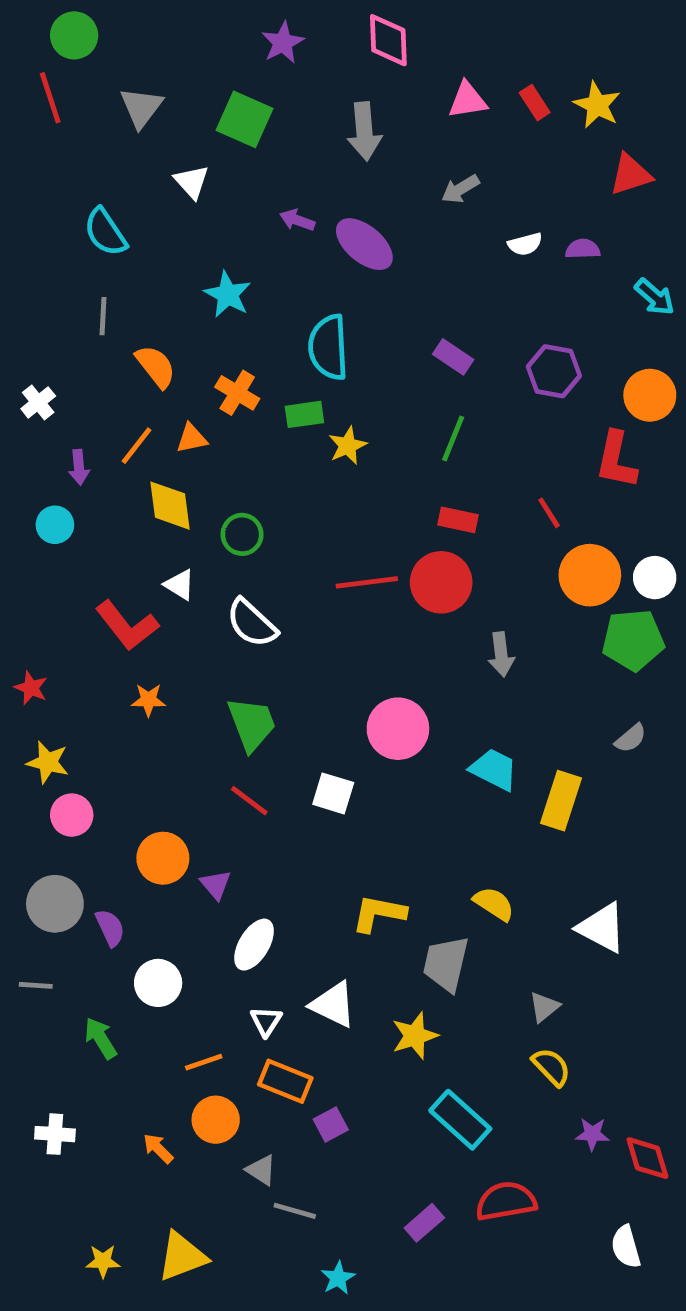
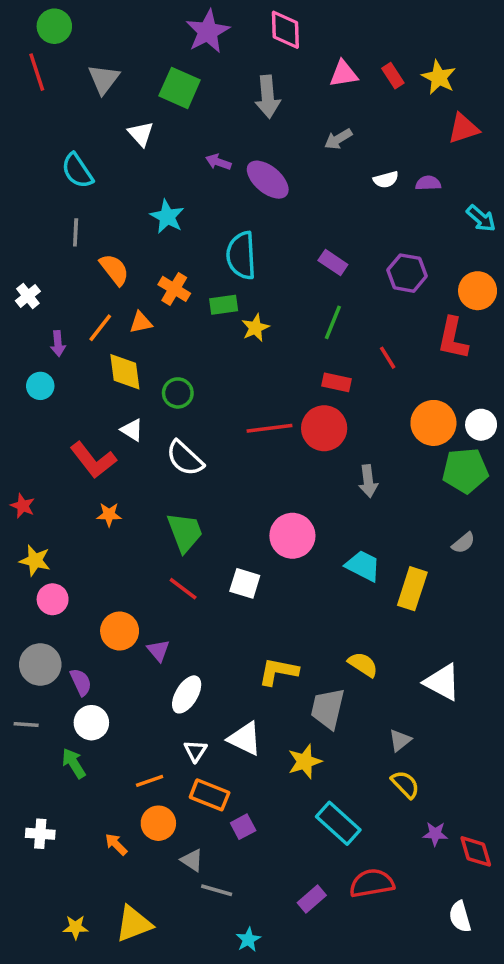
purple star: (283, 43) -> (208, 31), size x1.4
red line: (549, 513) -> (388, 358), moved
white circle: (158, 983) -> (91, 723), moved

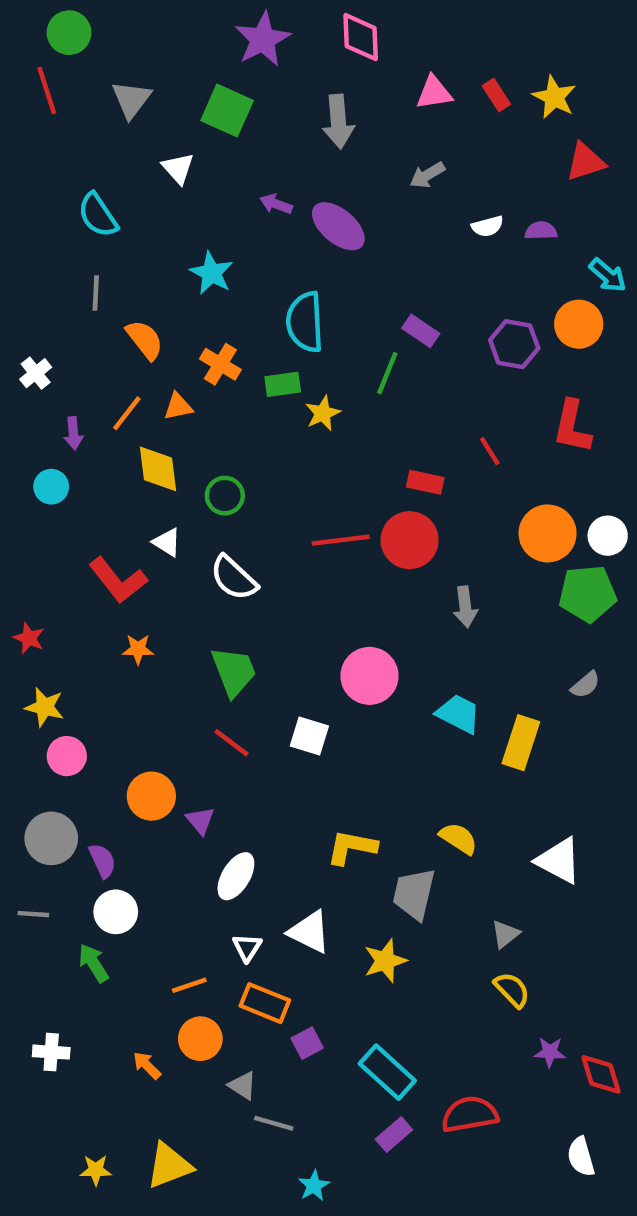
orange circle: (478, 291) -> (579, 324), moved
green line: (333, 322) -> (387, 373), moved
cyan rectangle: (338, 823) -> (387, 1072), moved

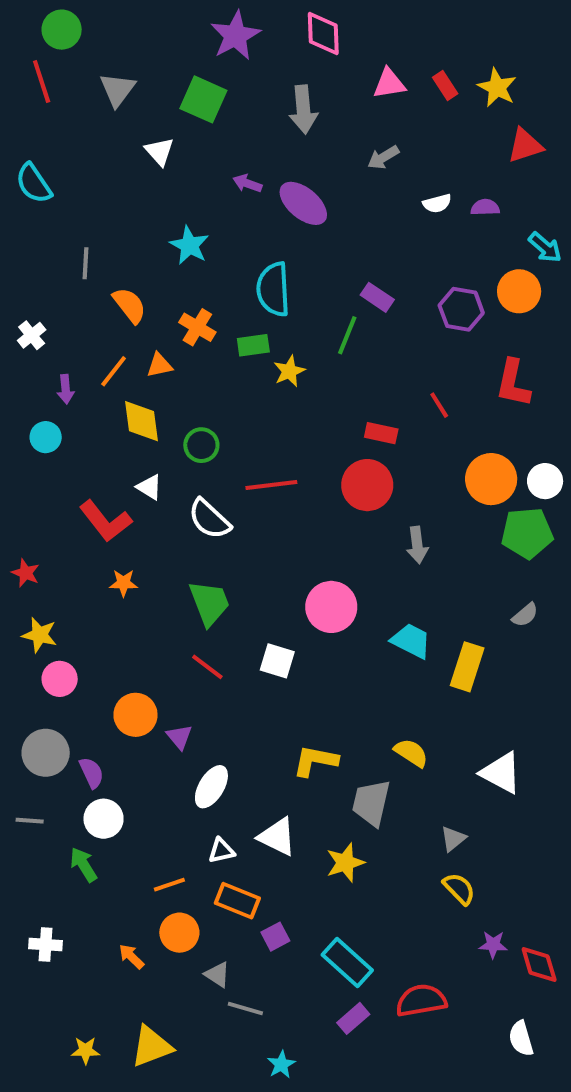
cyan semicircle: (98, 215) -> (34, 183), moved
red line: (341, 540) -> (271, 485), moved
white triangle: (247, 947) -> (221, 851), turned 44

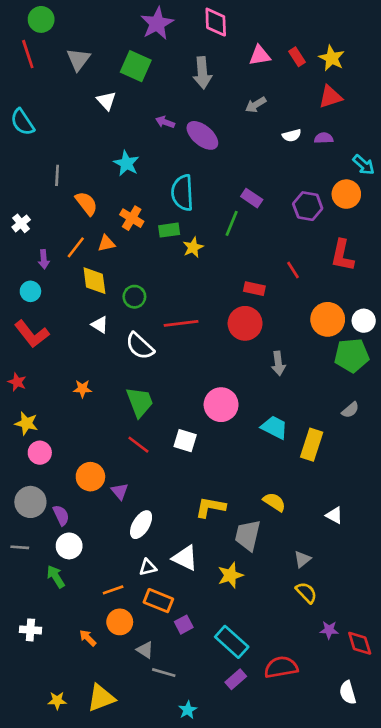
red triangle: (525, 145) -> (330, 97), moved
red L-shape: (106, 521) -> (32, 334), moved
white triangle: (501, 773) -> (334, 515), size x0.6

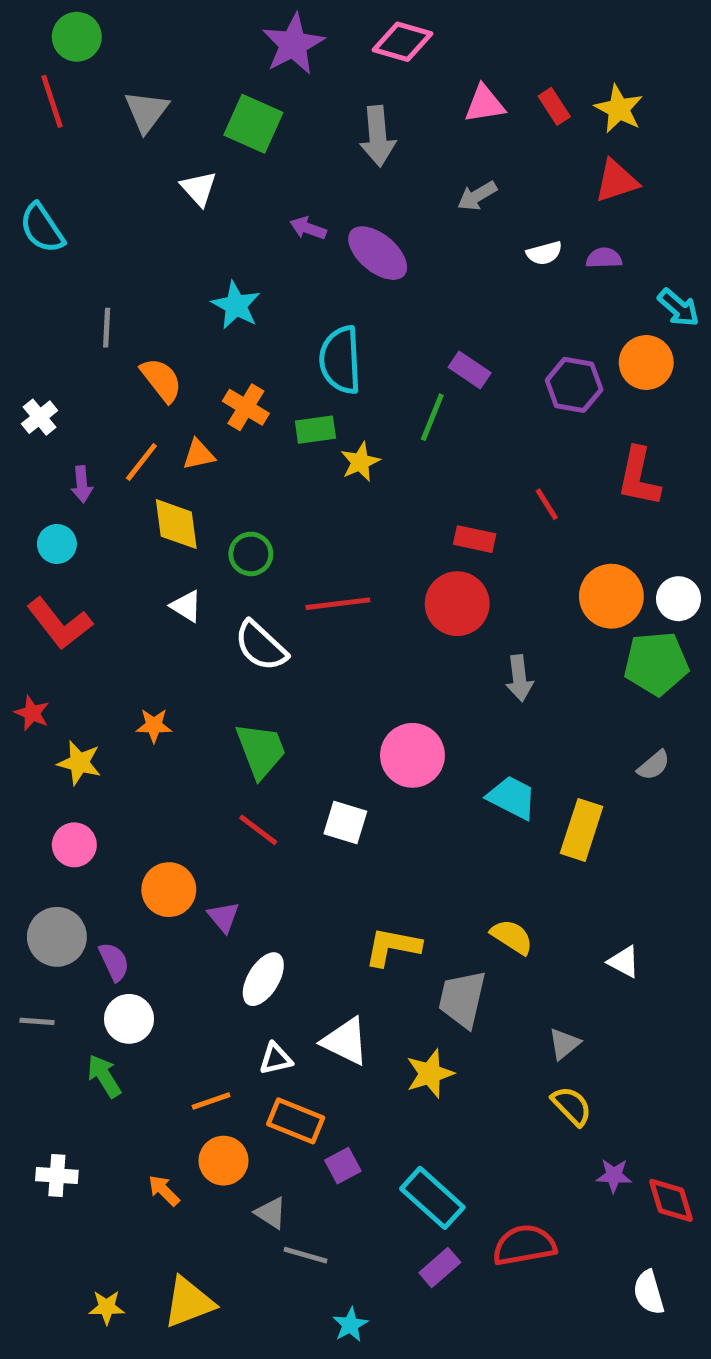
pink diamond: (216, 22) -> (403, 42), turned -72
yellow star: (26, 423) -> (79, 763), moved

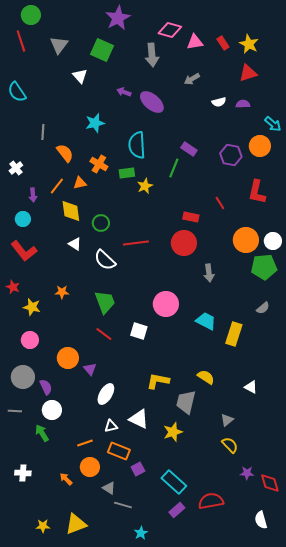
pink diamond: (403, 42) -> (170, 30), moved
cyan star: (236, 305) -> (95, 123), turned 30

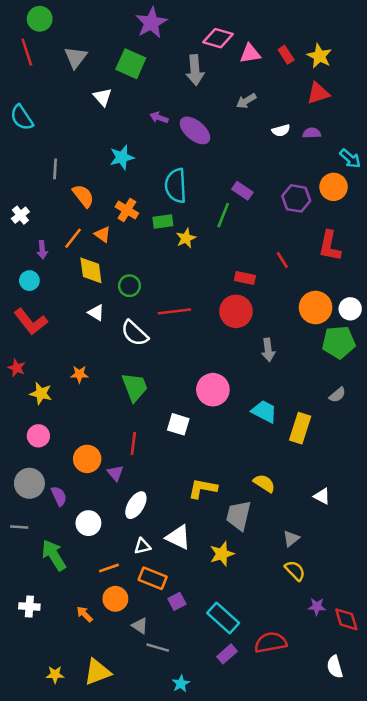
orange triangle: (80, 183) -> (103, 234), turned 48
red line: (104, 334) -> (133, 444), moved, turned 60
white circle: (52, 410) -> (88, 523), moved
green arrow: (42, 433) -> (54, 555), size x1.4

